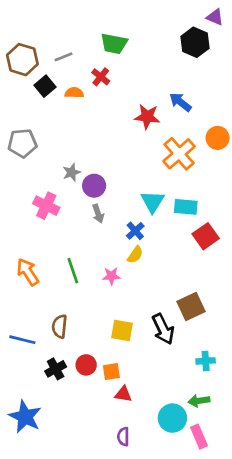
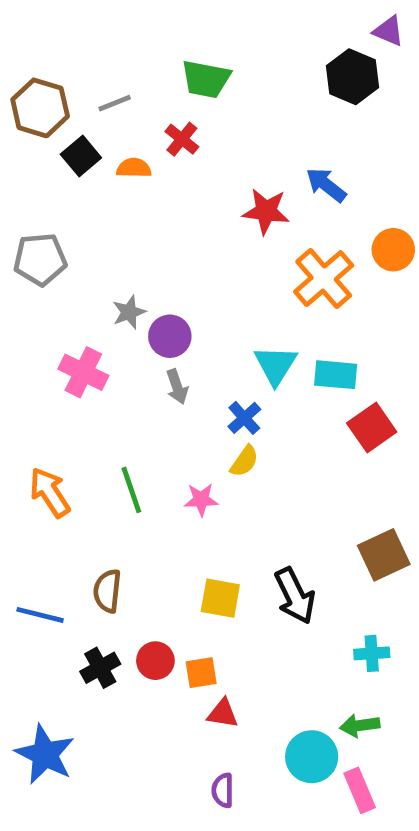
brown square: (191, 307) -> (384, 555), moved

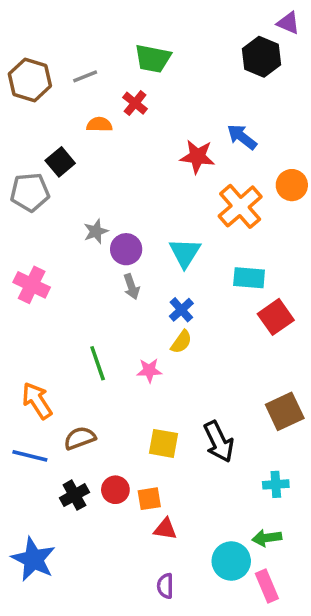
black square: (81, 156) -> (60, 162), moved
cyan triangle: (276, 365) -> (185, 253), moved
pink cross: (83, 372) -> (32, 285), moved
orange arrow: (50, 492) -> (37, 401), moved
brown semicircle: (107, 591) -> (80, 438), turned 64

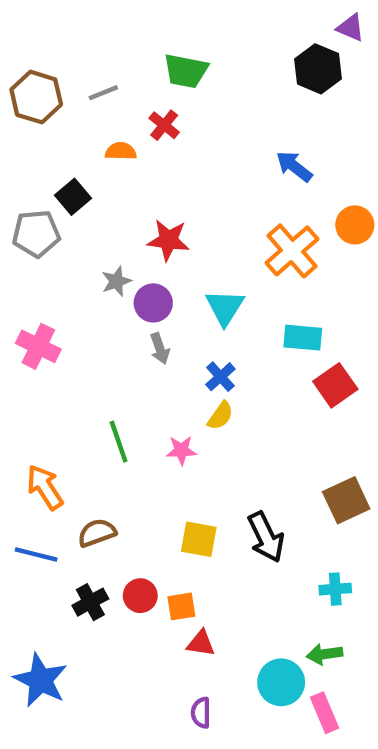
red star: (197, 157) -> (168, 240), moved

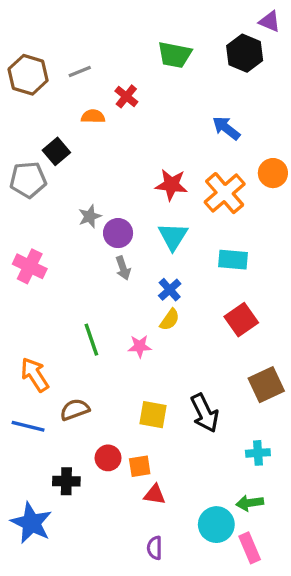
green trapezoid: (186, 71) -> (175, 55), moved
red star: (168, 240) -> (171, 185), moved
red square: (335, 385) -> (241, 320), moved
black cross: (90, 602) -> (66, 481), moved, turned 30

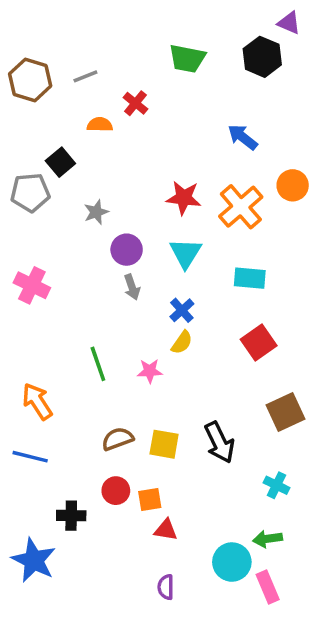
gray star: (90, 216) -> (96, 212), moved
brown semicircle: (75, 410) -> (118, 439), moved
cyan cross: (258, 453) -> (277, 485), turned 30

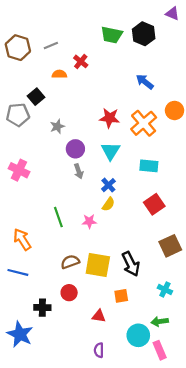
black hexagon: (262, 57) -> (144, 34), moved
yellow square: (164, 444) -> (98, 265), size x1.4
orange square: (150, 500) -> (121, 296), moved

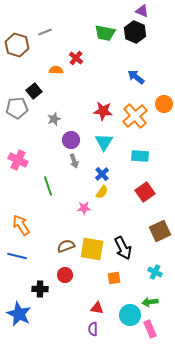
purple triangle: (172, 14) -> (142, 11), moved
gray line: (51, 45) -> (45, 32), moved
green line: (58, 217) -> (48, 186), moved
red triangle: (99, 316) -> (97, 308), moved

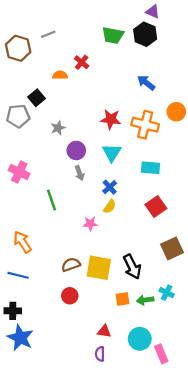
orange cross: (135, 116) -> (145, 125), turned -35
black cross: (40, 289) -> (13, 311), moved
green arrow: (150, 302) -> (145, 300), moved

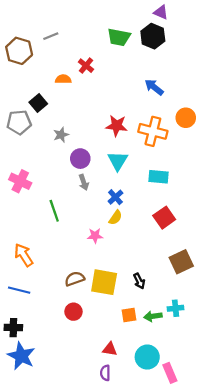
black arrow: (132, 267) -> (139, 281), size x0.6
cyan cross: (167, 293) -> (176, 308), turned -32

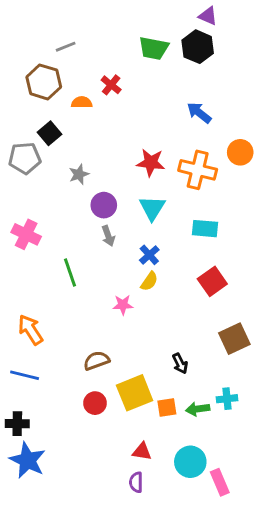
brown hexagon: (19, 51) -> (44, 82), moved
yellow square: (104, 282) -> (135, 393), moved, turned -32

